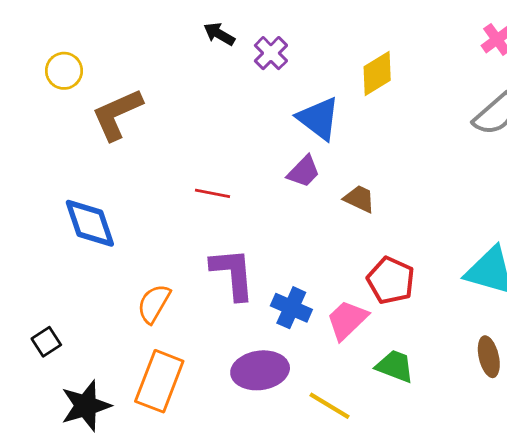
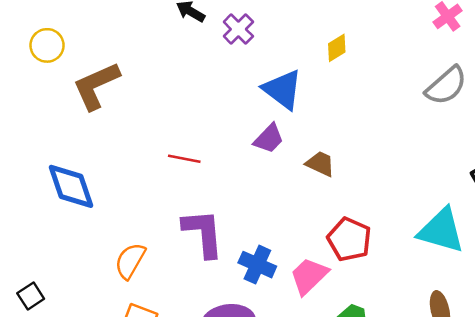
yellow diamond: (377, 74) -> (337, 48), size x0.7

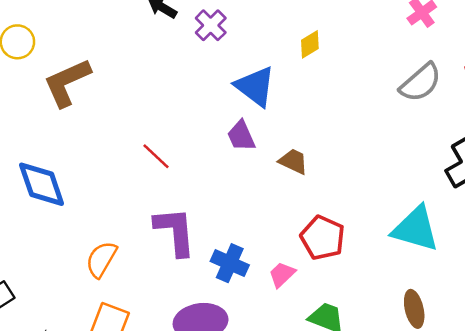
purple trapezoid: (269, 139) -> (241, 136), turned 112
red line: (184, 159) -> (156, 156), turned 32
pink trapezoid: (309, 276) -> (282, 275), size x0.7

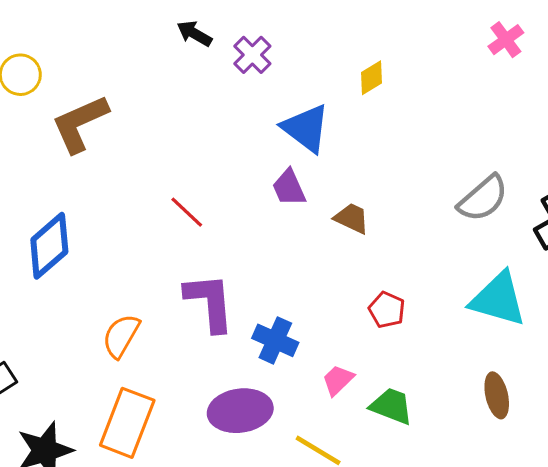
gray semicircle: (421, 83) -> (483, 198), moved
blue diamond: (42, 184) -> (49, 246), turned 68
red pentagon: (323, 238) -> (387, 310), size x0.7
pink trapezoid: (282, 275) -> (338, 380), moved

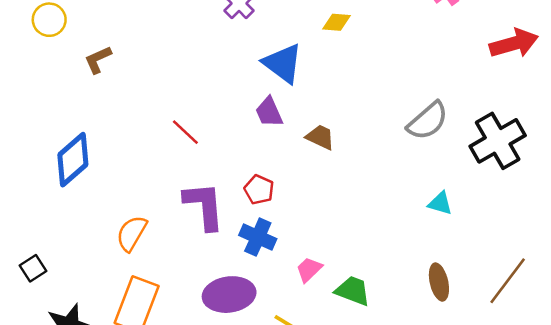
yellow diamond: (371, 78) -> (336, 22), turned 36
brown L-shape: (80, 124) -> (98, 60), size x0.6
cyan triangle: (498, 299) -> (440, 203), size x0.5
red pentagon: (387, 310) -> (259, 190), moved

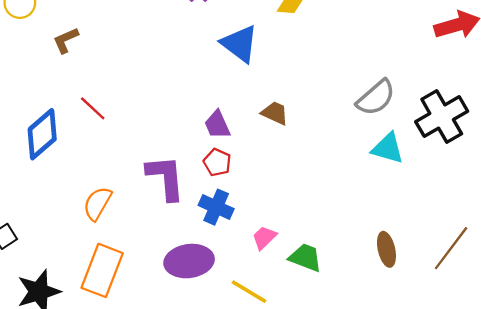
purple trapezoid: (269, 112) -> (217, 125), moved
red line: (185, 132) -> (93, 108), moved
cyan triangle: (440, 203) -> (388, 148), moved, size x1.4

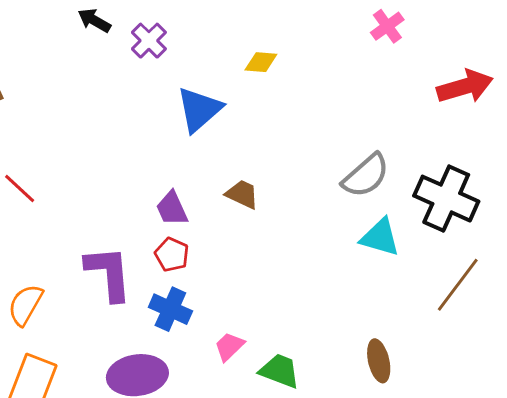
blue triangle: (240, 44) -> (199, 109), turned 42
black cross: (442, 117) -> (446, 199), turned -36
brown line: (451, 248) -> (458, 285), moved

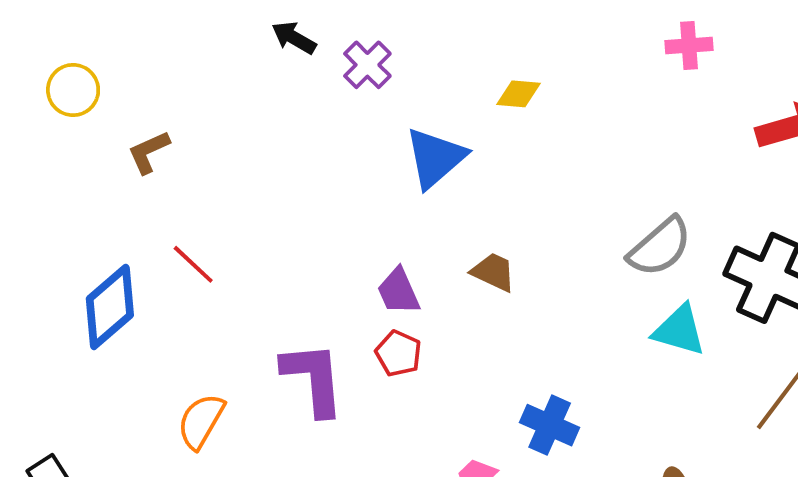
pink cross: (387, 26) -> (689, 45), turned 32
blue cross: (170, 309) -> (550, 425), moved

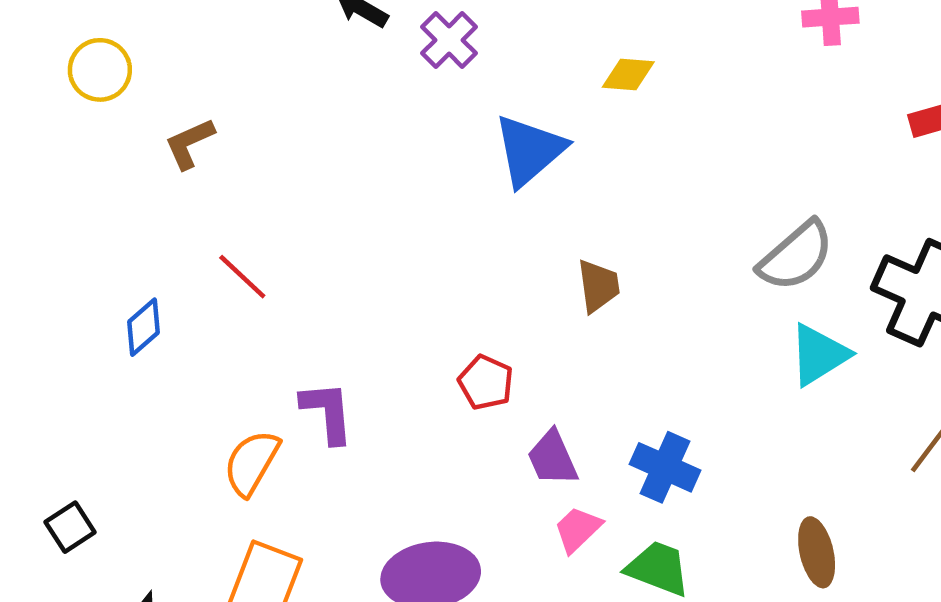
brown trapezoid: (493, 272) -> (598, 286), turned 57
purple trapezoid: (398, 291) -> (552, 458), moved
blue diamond: (110, 307) -> (144, 327), size x0.6
cyan triangle: (679, 330) -> (819, 355), turned -48
purple L-shape: (313, 379) -> (327, 412), moved, size x0.7

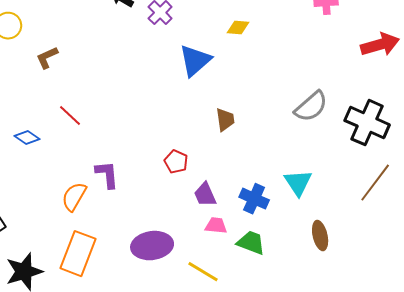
blue diamond: (144, 327) -> (27, 138), turned 75
cyan triangle: (819, 355) -> (298, 183), moved, turned -32
pink trapezoid: (578, 529) -> (216, 226), turned 50

